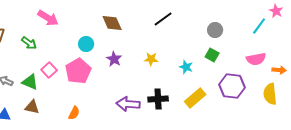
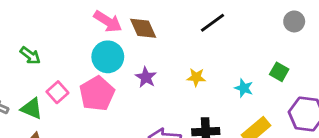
pink arrow: (48, 18) -> (108, 21), moved
gray circle: (215, 30) -> (294, 21), moved
cyan circle: (86, 44) -> (108, 57), size x1.5

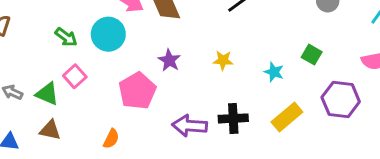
green arrow: (30, 55) -> (66, 37), moved
cyan circle: (108, 57) -> (108, 34), moved
pink pentagon: (97, 94) -> (137, 91), moved

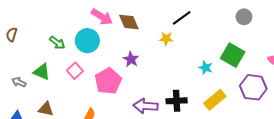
green square: (312, 55) -> (233, 55), size x1.6
yellow star: (223, 60) -> (166, 39), moved
pink square: (75, 76) -> (75, 71), moved
green triangle: (47, 94) -> (42, 72), moved

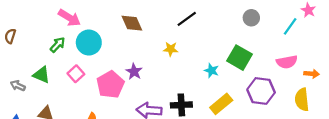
pink arrow: (102, 17) -> (69, 18), moved
yellow star: (166, 39) -> (171, 49), moved
green arrow: (57, 43) -> (58, 45), turned -84
purple star: (131, 59) -> (134, 72), moved

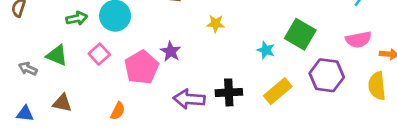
green arrow: (58, 45) -> (77, 18), turned 35

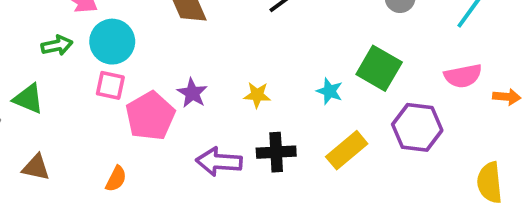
yellow star: (216, 24) -> (257, 95), moved
pink square: (99, 54) -> (110, 85), moved, turned -36
yellow semicircle: (377, 86) -> (490, 183), moved

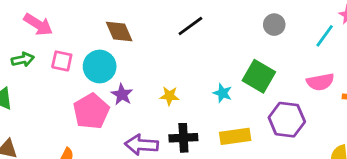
cyan circle: (112, 42) -> (100, 67), moved
pink square: (110, 85) -> (62, 61), moved
yellow rectangle: (347, 150) -> (235, 136), turned 32

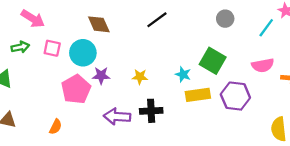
purple star: (122, 94) -> (101, 76), turned -30
yellow rectangle: (235, 136) -> (198, 95), moved

